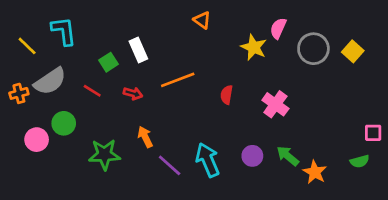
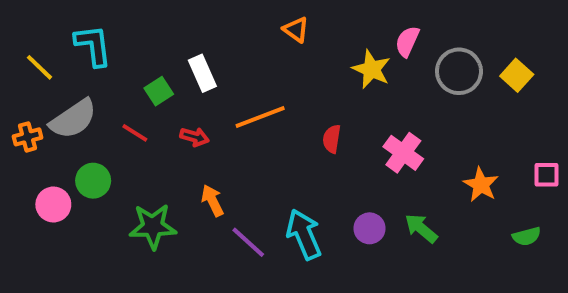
pink square: (373, 133) -> (546, 175), moved
orange star: (315, 172) -> (481, 185), moved

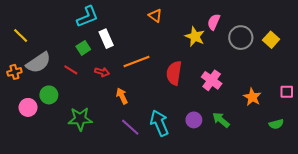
cyan L-shape: (93, 45) -> (87, 17), moved, turned 75
red semicircle: (332, 139) -> (174, 73), size x1.6
orange arrow: (212, 201) -> (122, 96), moved

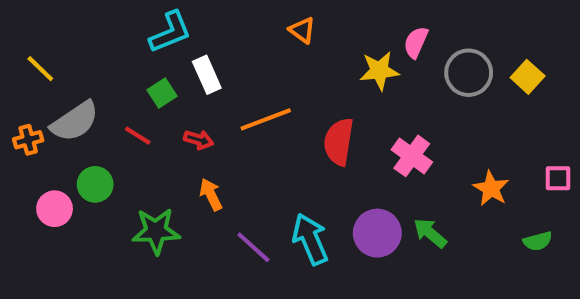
yellow star: (195, 37) -> (379, 71), turned -30
orange arrow: (122, 96) -> (211, 195), moved
purple circle: (194, 120) -> (377, 233), size x1.5

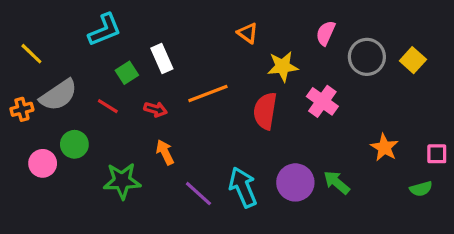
orange triangle: (302, 30) -> (248, 33), moved
cyan L-shape: (170, 32) -> (105, 30), moved
yellow star: (379, 71) -> (283, 66), moved
pink cross: (412, 156) -> (322, 101), moved
pink square: (558, 178) -> (437, 154), moved

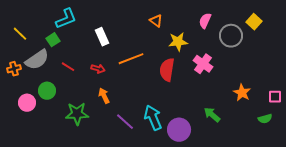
yellow square: (413, 60) -> (254, 22), moved
green square: (127, 73) -> (53, 40), moved
purple circle: (295, 182) -> (179, 130), moved

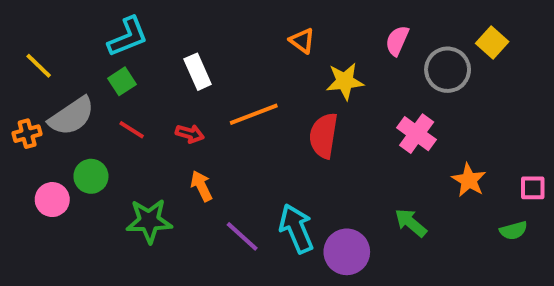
green square: (53, 40) -> (122, 81), moved
pink cross: (203, 64) -> (417, 134), moved

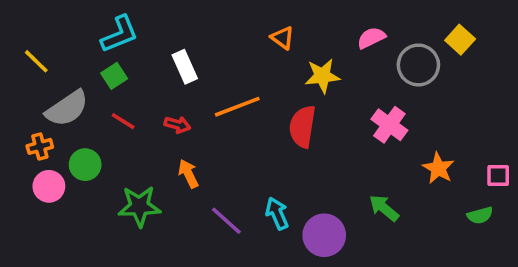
pink semicircle: (397, 41) -> (371, 38), turned 40
orange cross: (27, 134) -> (40, 146), moved
cyan arrow: (296, 229) -> (277, 214), size x0.7

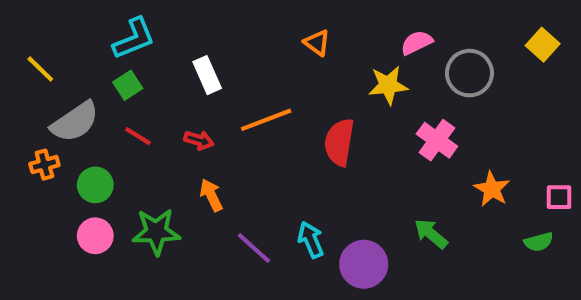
yellow square: (460, 40) -> (543, 45), moved
yellow star: (322, 76) -> (388, 85), moved
pink circle: (49, 186) -> (95, 236), moved

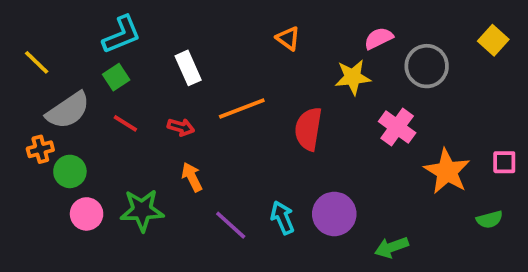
green circle: (95, 185) -> (70, 171), moved
orange star: (492, 189) -> (447, 171), size x1.4
pink square: (559, 197) -> (504, 162), moved
green arrow: (431, 234) -> (392, 247), moved, turned -60
purple circle: (364, 264) -> (334, 214), moved

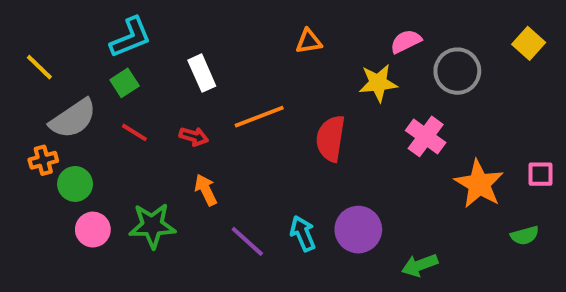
orange triangle: (288, 38) -> (309, 41), turned -45

